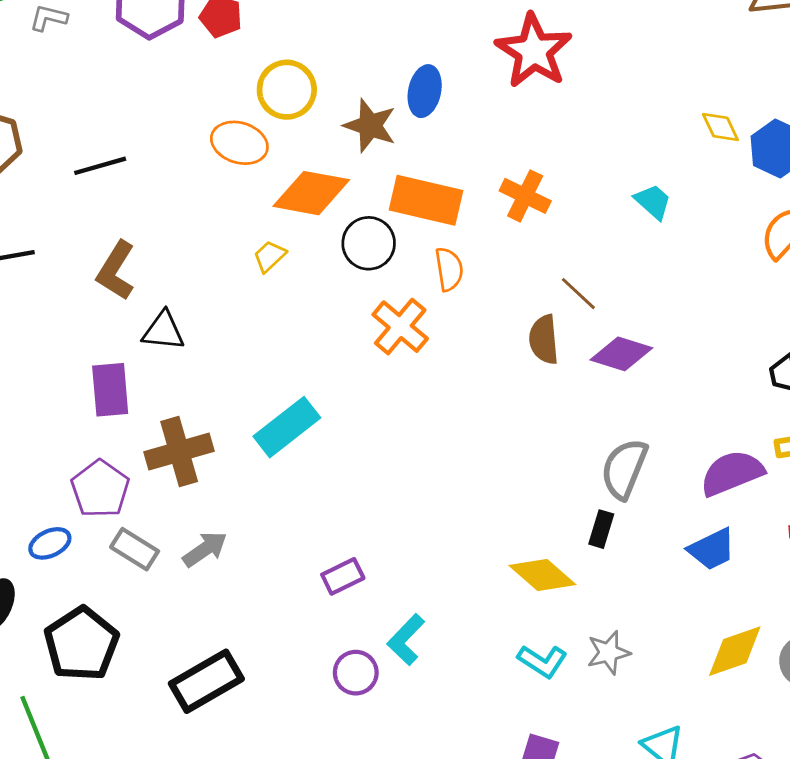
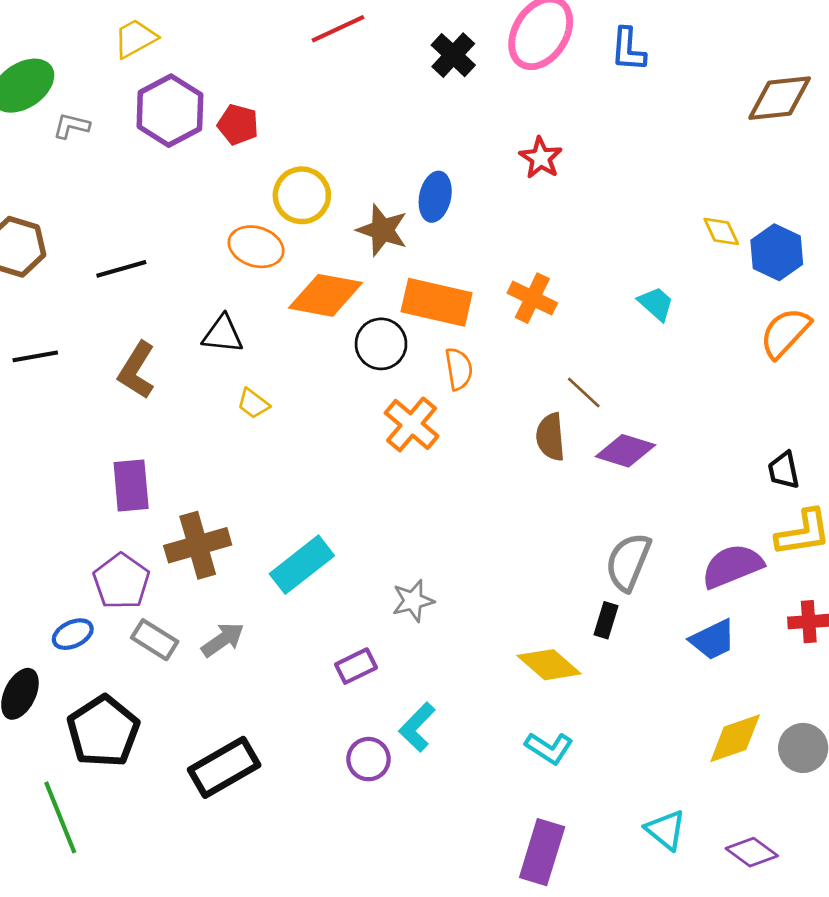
red star: (534, 51) -> (541, 158), size x0.6
yellow trapezoid: (270, 256) -> (253, 404), moved, turned -100
black triangle: (163, 331) -> (223, 334), moved
cyan rectangle: (287, 427) -> (302, 565), moved
gray star: (608, 653) -> (413, 601), moved

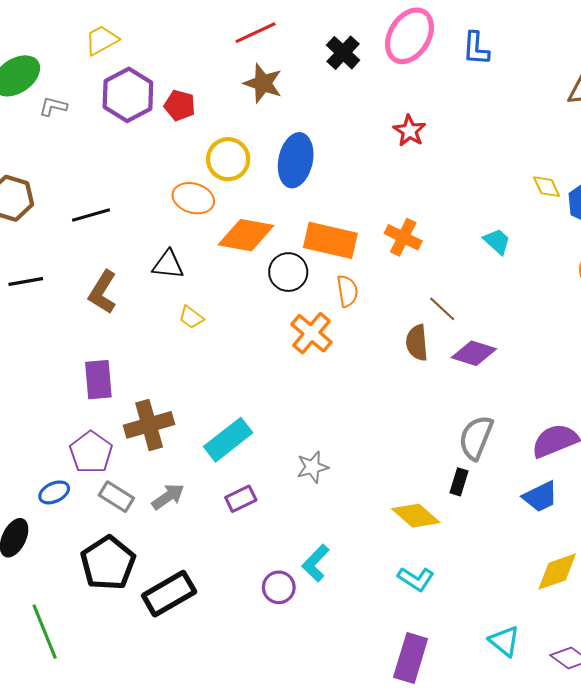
blue ellipse: (435, 197) -> (296, 160), moved, size x1.4
brown star: (382, 230) -> (263, 83), moved
purple rectangle: (356, 666) -> (241, 499), moved
black pentagon: (103, 731) -> (108, 563), moved

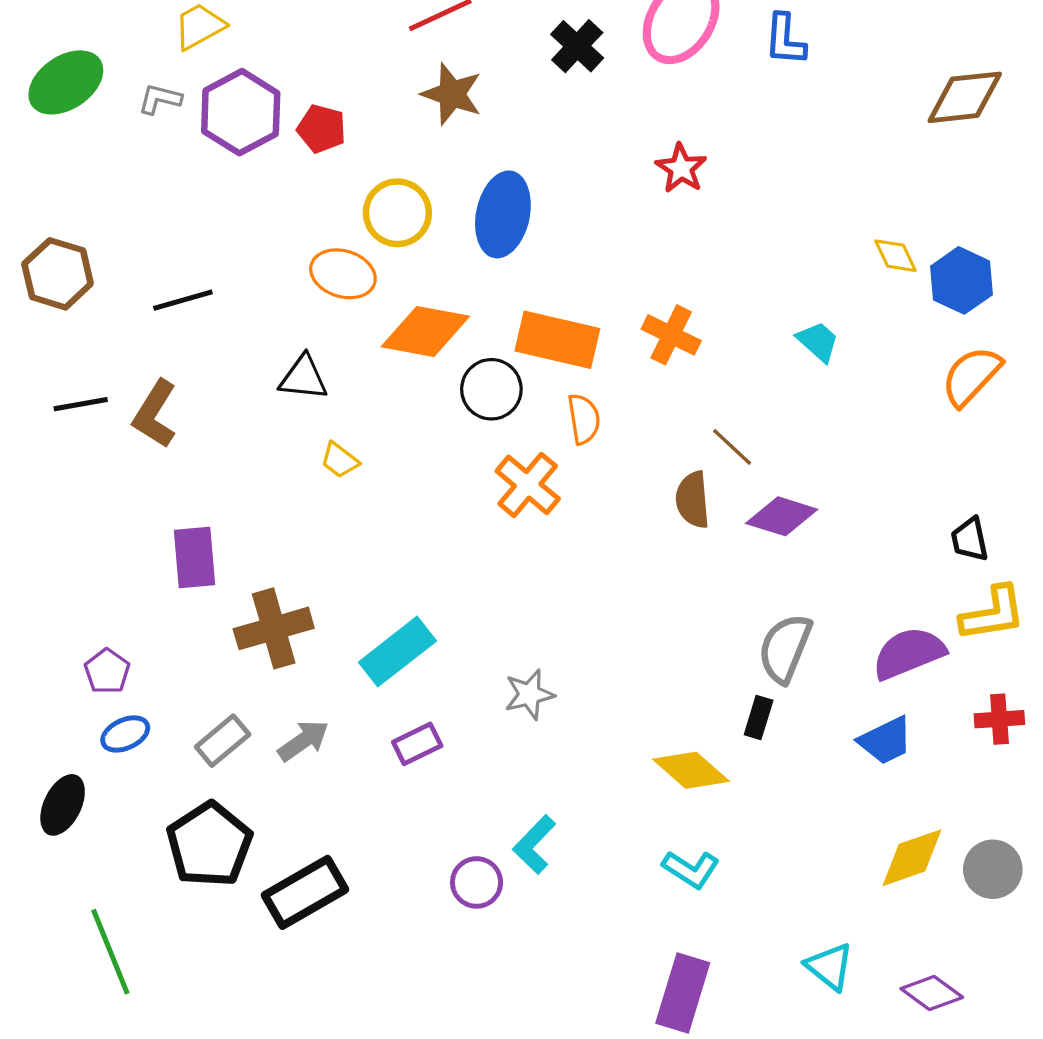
gray L-shape: (53, 106) -> (160, 99), moved
brown L-shape: (103, 292) -> (155, 414), moved
purple pentagon: (91, 452) -> (107, 671), moved, size x0.7
gray rectangle: (116, 497) -> (223, 741), turned -72

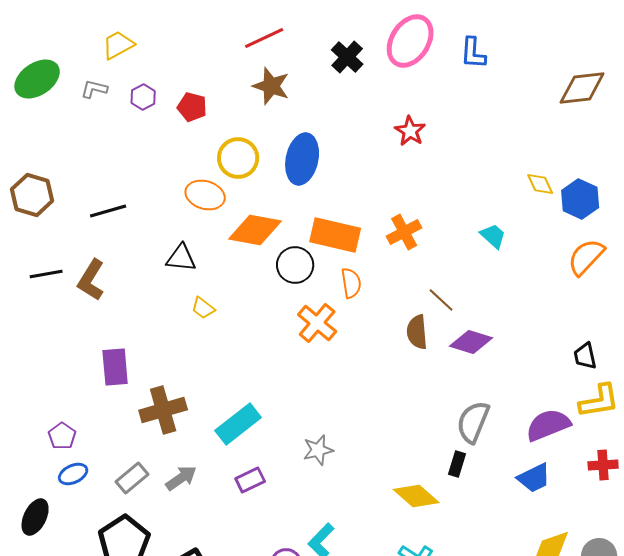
purple hexagon: (241, 112) -> (143, 97), size x0.5
orange cross: (671, 335) -> (404, 232), turned 36

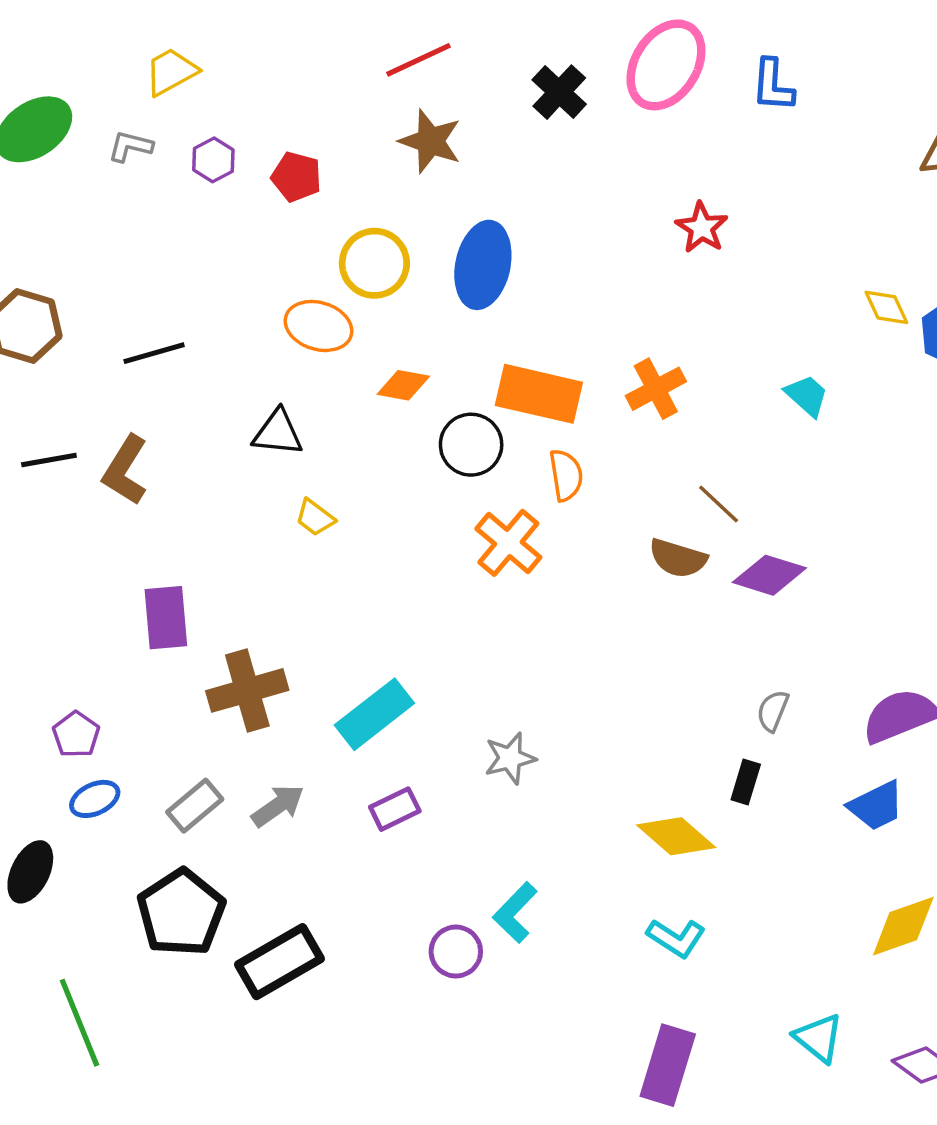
red star: (410, 131) -> (702, 228), moved
orange diamond: (255, 230) -> (403, 385), size x0.6
brown semicircle: (417, 332) -> (678, 558), turned -68
gray semicircle: (473, 422) -> (773, 711), size x0.6

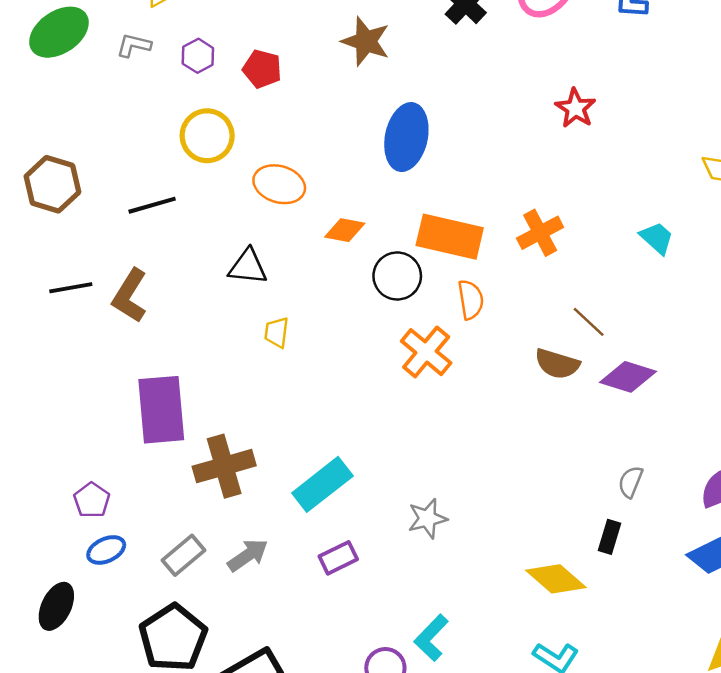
yellow circle: (374, 263) -> (207, 136), moved
yellow trapezoid: (315, 518) -> (277, 332), turned 60
purple rectangle: (166, 618) -> (161, 410), size x1.4

